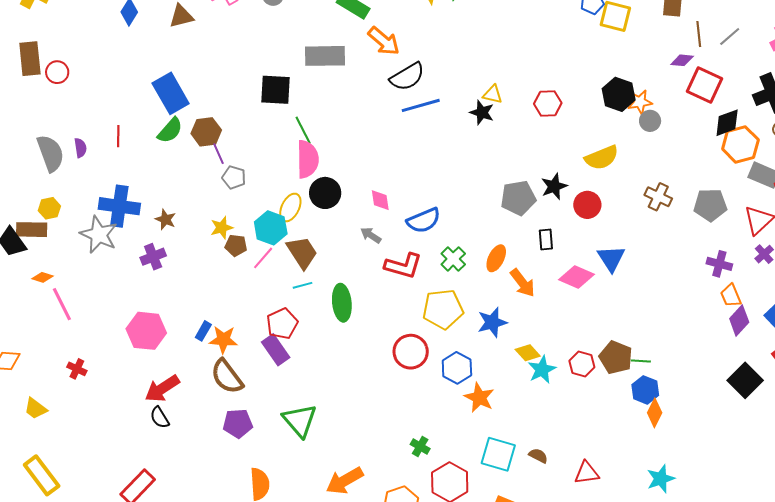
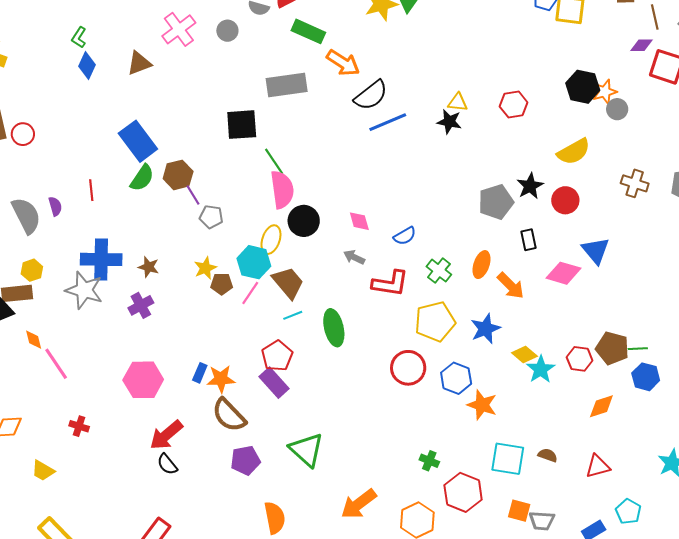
blue semicircle: (424, 220) -> (405, 236), size x0.7
orange diamond: (42, 277) -> (34, 340), turned 65
orange diamond: (655, 413) -> (601, 406), moved, turned 52

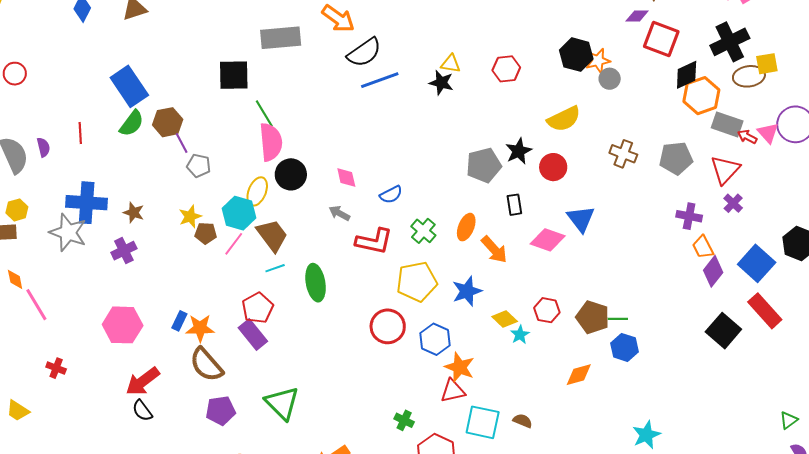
red hexagon: (580, 359) -> (547, 310), moved
cyan star: (541, 369) -> (520, 335), size x0.7
red triangle: (598, 466) -> (453, 391), moved

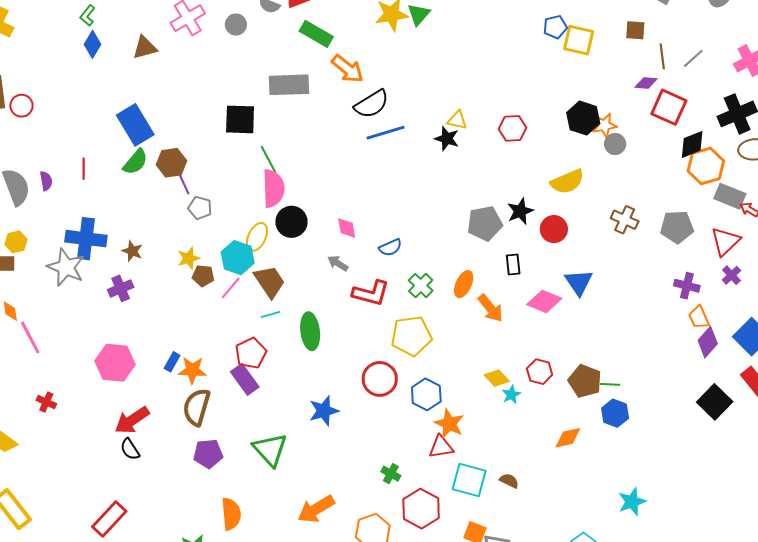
blue star: (467, 291) -> (324, 411), moved
brown semicircle: (206, 365) -> (197, 407), turned 54

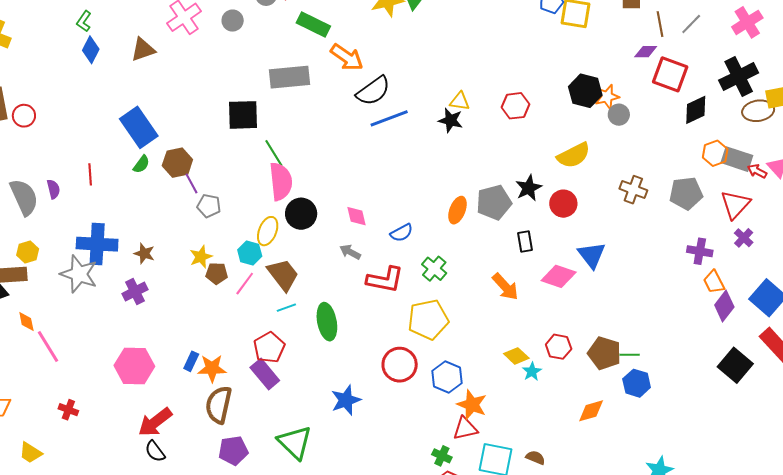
green semicircle: (135, 162) -> (141, 164), size x0.7
orange hexagon: (706, 166) -> (715, 153), moved, size x0.7
cyan hexagon: (238, 258) -> (250, 253), size x0.7
orange ellipse: (464, 284) -> (457, 210), moved
green cross: (391, 474) -> (442, 456), moved

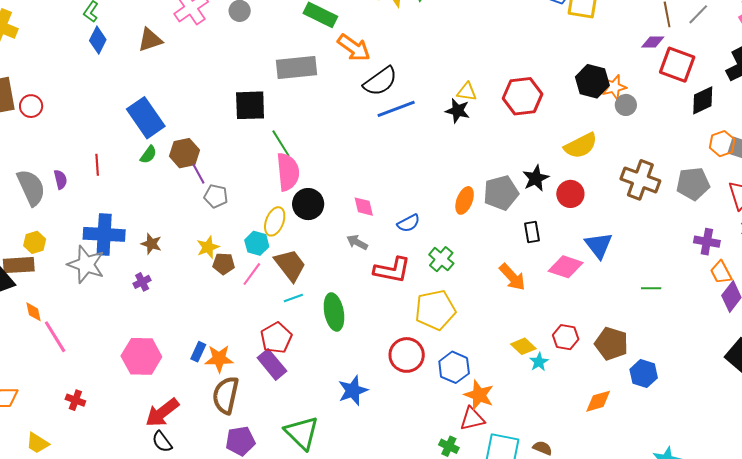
red hexagon: (515, 106) -> (522, 96), size x1.4
brown cross: (633, 190) -> (640, 180), size x1.4
purple cross: (135, 292) -> (142, 282), size x0.7
green line: (630, 355) -> (651, 288), moved

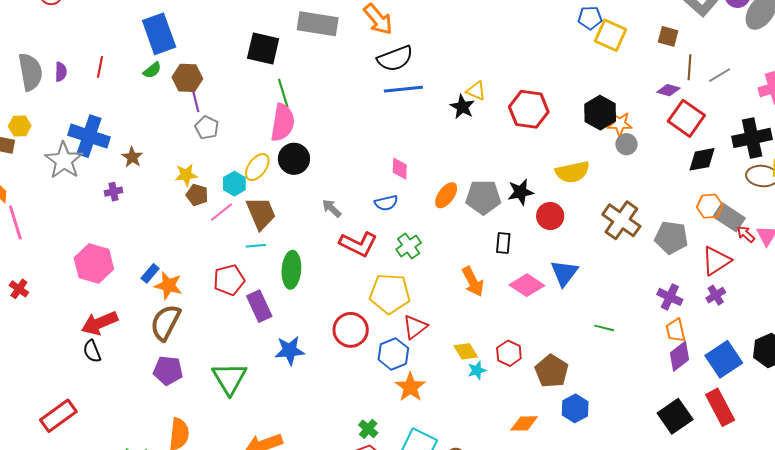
pink diamond: (364, 207) -> (400, 169), moved
purple rectangle: (272, 364) -> (259, 306), moved
red triangle: (472, 419) -> (415, 327), moved, turned -40

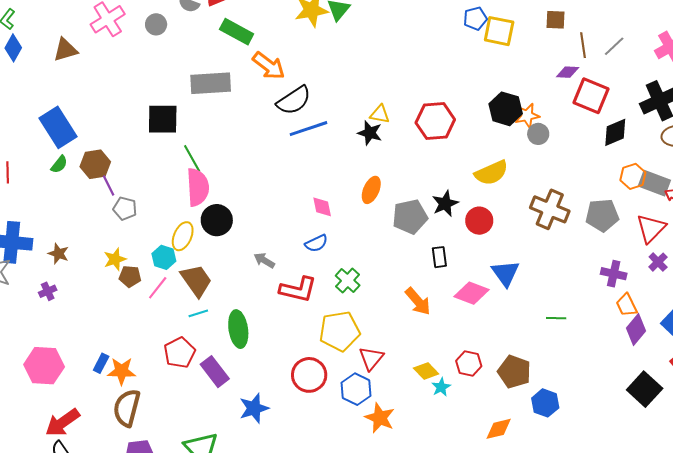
orange ellipse: (446, 195) -> (371, 190), moved

